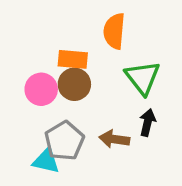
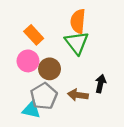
orange rectangle: (73, 59) -> (34, 35), moved, turned 42
green triangle: (143, 78) -> (77, 43), moved
brown circle: (74, 84) -> (50, 69), moved

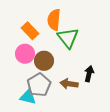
orange semicircle: (78, 21) -> (54, 20), moved

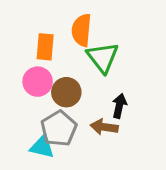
orange rectangle: (30, 31) -> (45, 47), turned 48
black arrow: (89, 74) -> (119, 106), moved

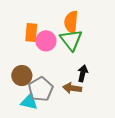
orange semicircle: (81, 30) -> (71, 22), moved
pink circle: (38, 82) -> (46, 41), moved
brown circle: (66, 92) -> (22, 76), moved

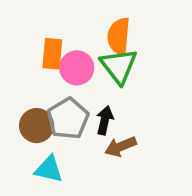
black arrow: (83, 73) -> (105, 120), moved
brown arrow: (72, 88) -> (120, 147), turned -30
gray pentagon: (41, 89) -> (68, 119), moved

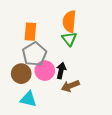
green triangle: (119, 66) -> (69, 39), size x0.7
pink circle: (77, 68) -> (45, 71), moved
gray pentagon: (68, 119) -> (35, 54), moved

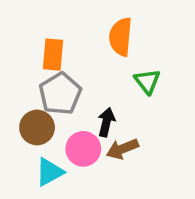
green triangle: (69, 39) -> (147, 81), moved
pink circle: (45, 71) -> (83, 149), moved
cyan triangle: (28, 99) -> (49, 172), turned -42

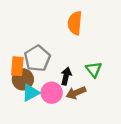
orange rectangle: (53, 55) -> (17, 66), moved
green triangle: (147, 81) -> (94, 69), moved
cyan triangle: (49, 172) -> (31, 93), moved

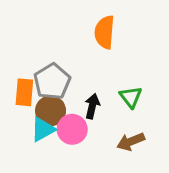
brown circle: (23, 79) -> (51, 111), moved
brown arrow: (76, 93) -> (131, 142), moved

